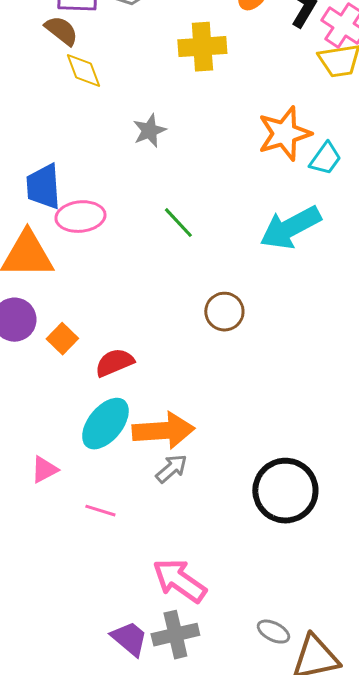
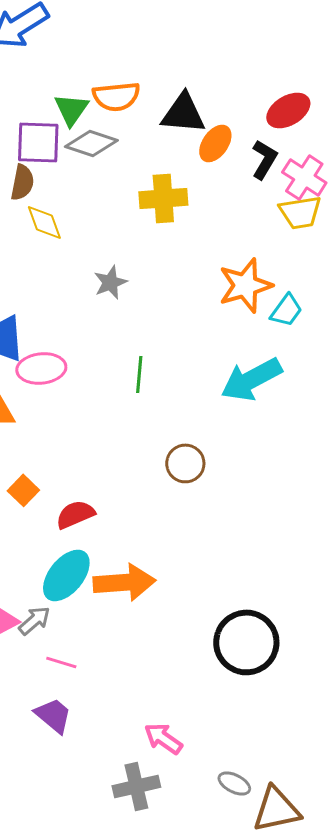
brown semicircle: (61, 31) -> (22, 182), turned 63
green line: (178, 223) -> (139, 374), turned 48
gray arrow: (171, 469) -> (34, 620), moved
pink arrow: (179, 581) -> (163, 738), moved, size x0.7
purple trapezoid: (129, 639) -> (53, 715), moved

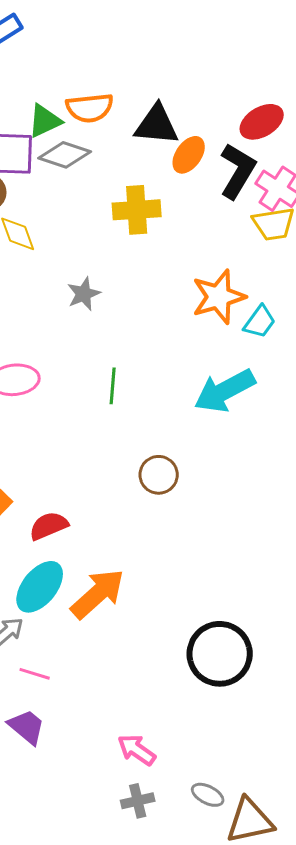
green triangle: (71, 109) -> (45, 121), turned 30
black L-shape: (264, 159) -> (238, 171), size x1.4
orange arrow: (124, 582) -> (98, 594), turned -38
gray cross: (136, 786) -> (138, 801), moved, size x0.7

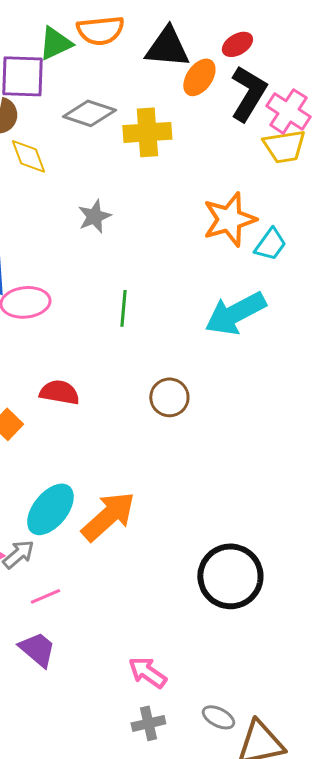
red ellipse: (262, 122) -> (237, 44), moved, size x0.7
gray diamond: (65, 155) -> (89, 113), moved
red semicircle: (49, 526) -> (59, 392), moved, turned 33
pink line: (35, 674) -> (45, 596), turned -40

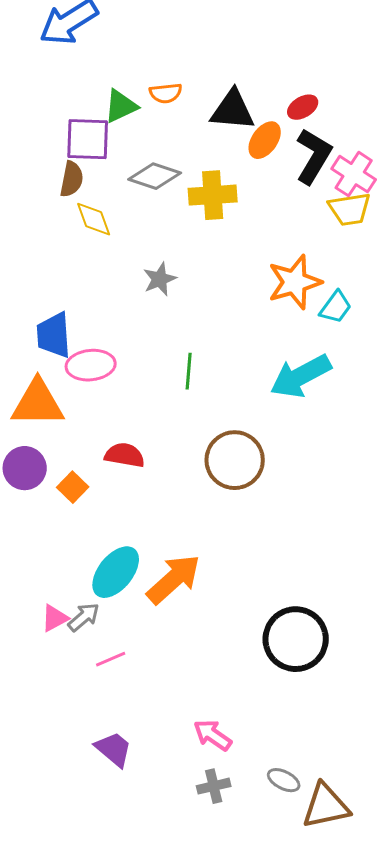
orange semicircle: (100, 30) -> (166, 93), size x0.7
brown circle: (169, 397) -> (235, 460), size x1.5
purple trapezoid: (37, 649) -> (114, 749), moved

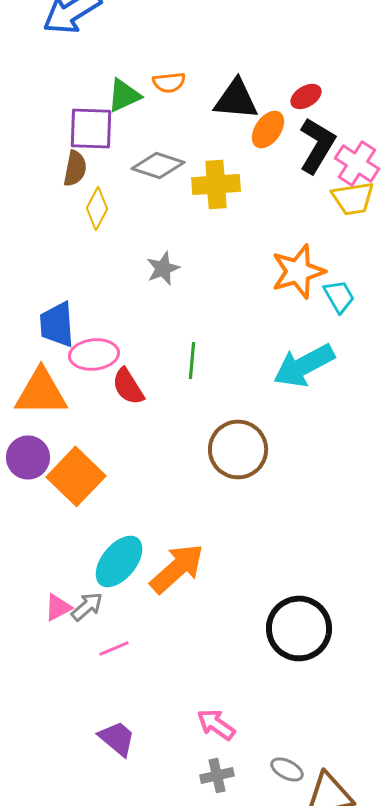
yellow diamond: (94, 219) -> (97, 208), turned 48
cyan trapezoid: (336, 307) -> (339, 296), turned -66
red semicircle: (125, 455) -> (128, 386), moved, turned -132
orange square: (73, 487) -> (76, 476), size x1.8

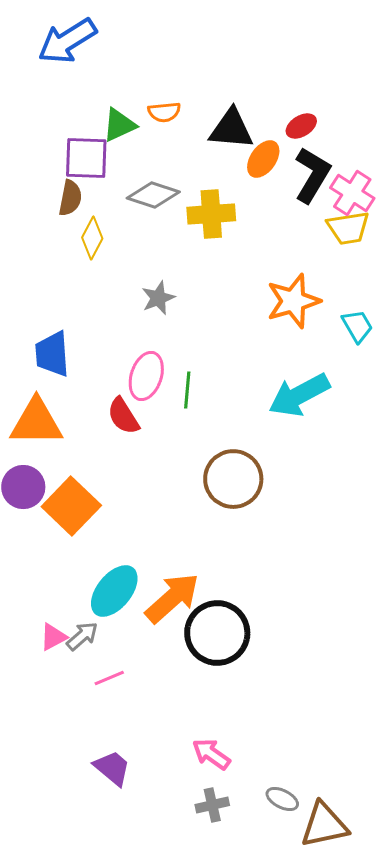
cyan trapezoid: (339, 296) -> (357, 326), moved
pink ellipse: (94, 354) -> (146, 376), moved, turned -66
black circle: (299, 628) -> (217, 633), moved

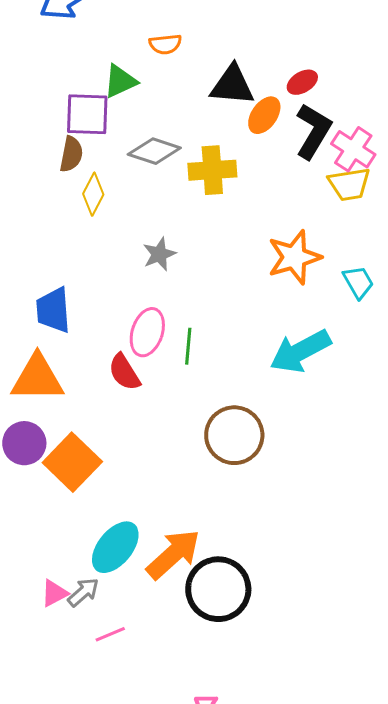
orange semicircle: (164, 112) -> (165, 44), moved

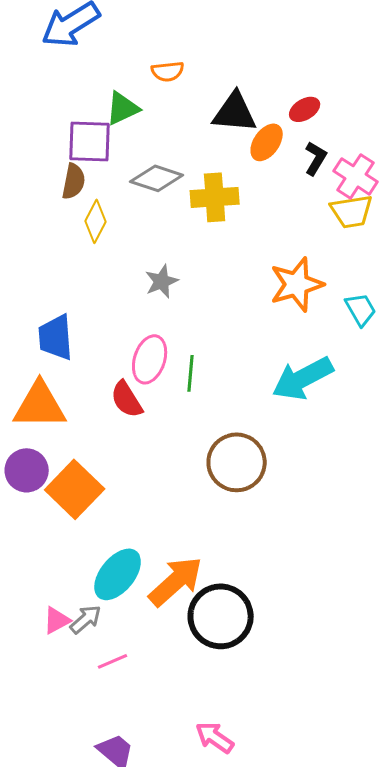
black L-shape: (313, 131) -> (316, 158), size x0.6

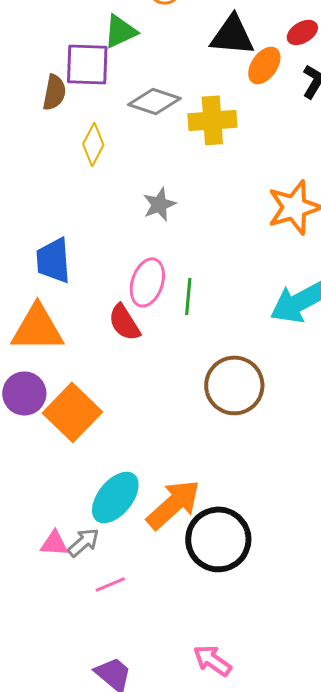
brown semicircle: (74, 181) -> (54, 92), moved
pink triangle: (57, 620) -> (54, 543), turned 32

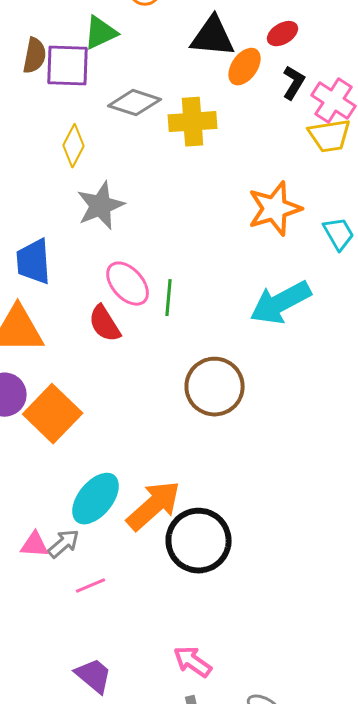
brown semicircle: (54, 92) -> (35, 56), moved
gray star: (159, 204) -> (101, 206), moved, size x1.4
pink ellipse: (147, 282) -> (128, 284), turned -60

